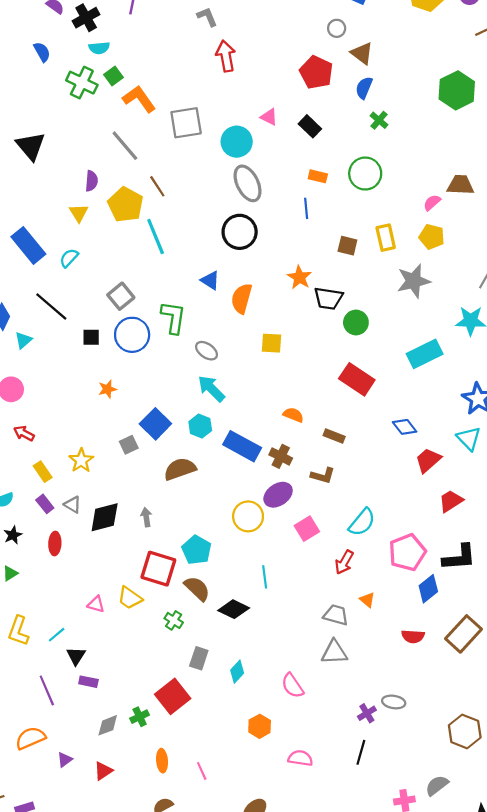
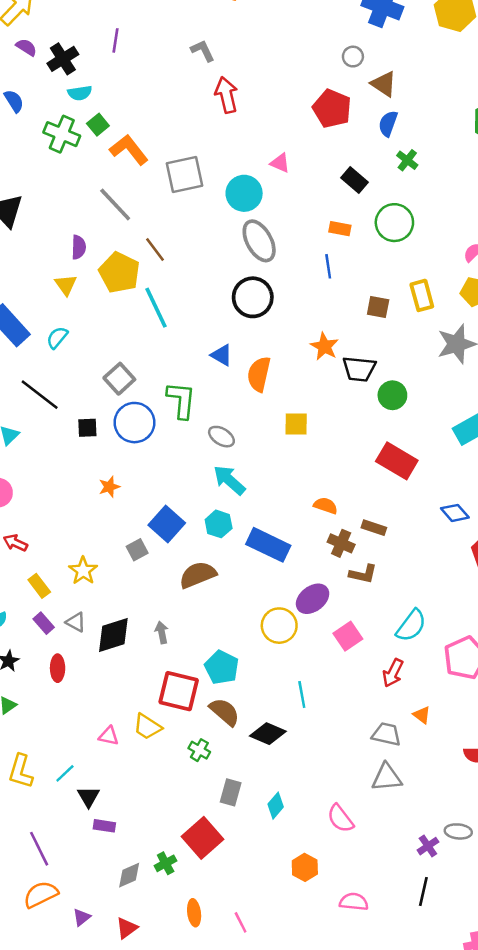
black rectangle: (310, 126) -> (354, 180), moved
brown cross: (281, 456) -> (341, 543), moved
purple line: (47, 690) -> (39, 849), moved

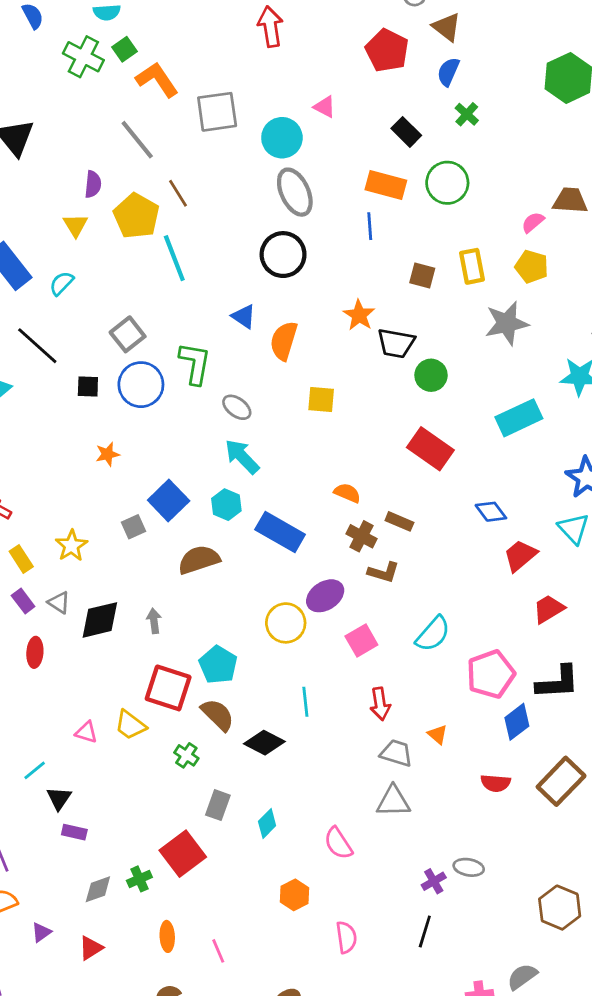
orange rectangle: (340, 229) -> (386, 185), size x1.6
red arrow: (393, 673) -> (380, 704), moved, turned -40
pink semicircle: (354, 902) -> (346, 937), turned 72

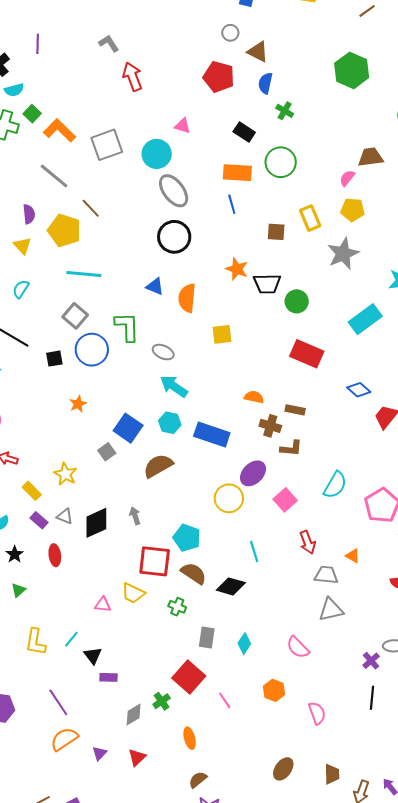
cyan line: (174, 258) -> (84, 274), moved, turned -52
pink line: (218, 951) -> (225, 700), moved

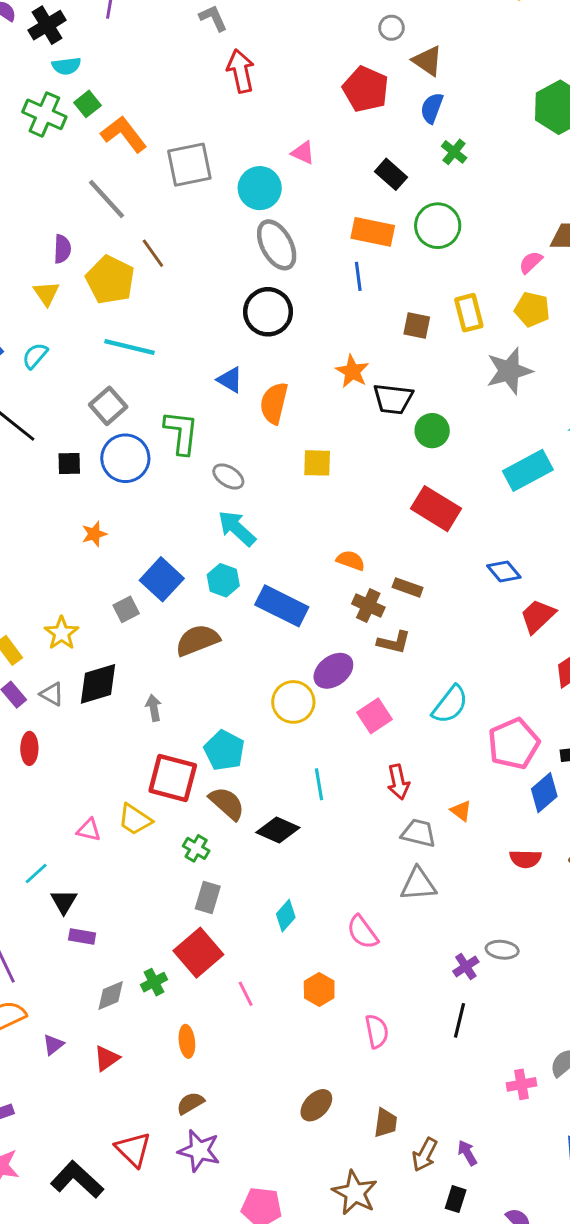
black diamond: (96, 523) -> (98, 684), moved
gray rectangle: (207, 638) -> (208, 897), moved

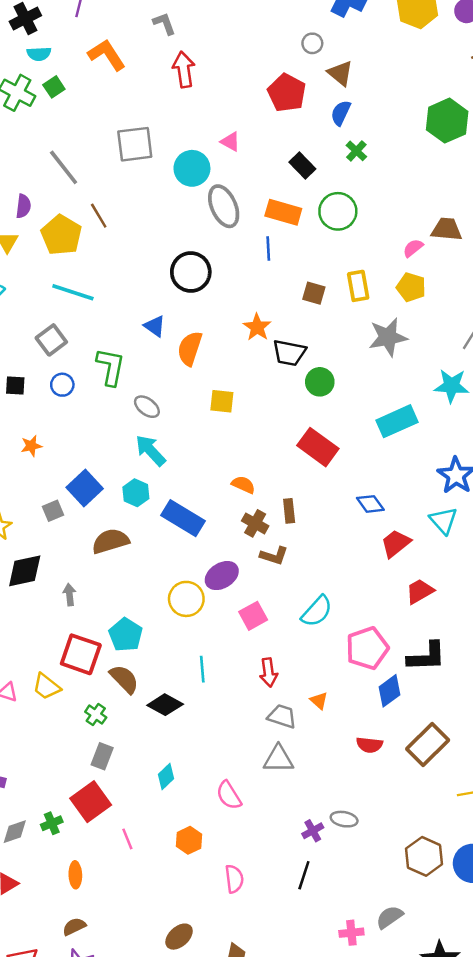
orange L-shape: (124, 134) -> (107, 55), moved
gray ellipse: (277, 245) -> (224, 206), moved
blue circle: (125, 458) -> (62, 385), size x0.6
brown rectangle: (408, 587) -> (289, 511), turned 60

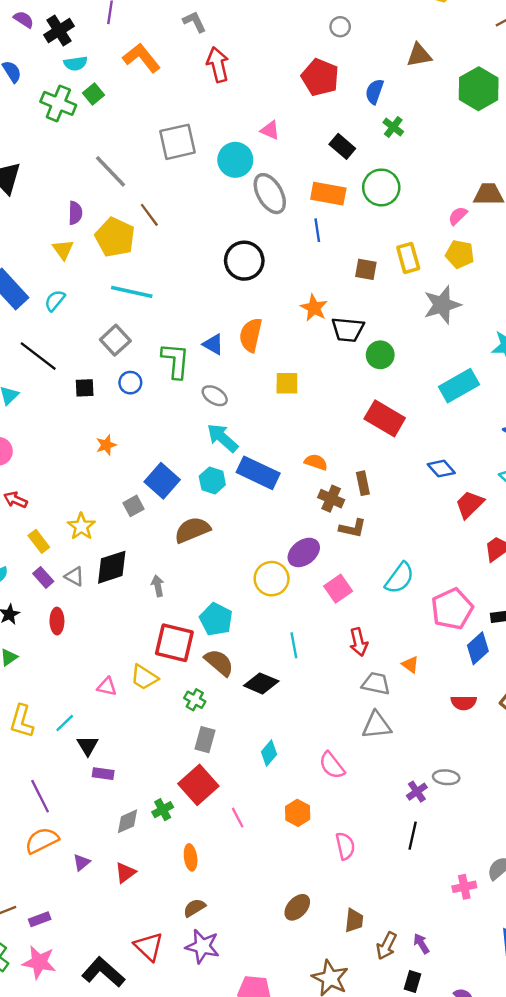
brown triangle: (340, 73) -> (419, 55), moved, turned -44
blue triangle: (155, 326) -> (213, 344), moved
blue rectangle: (183, 518) -> (258, 473), moved

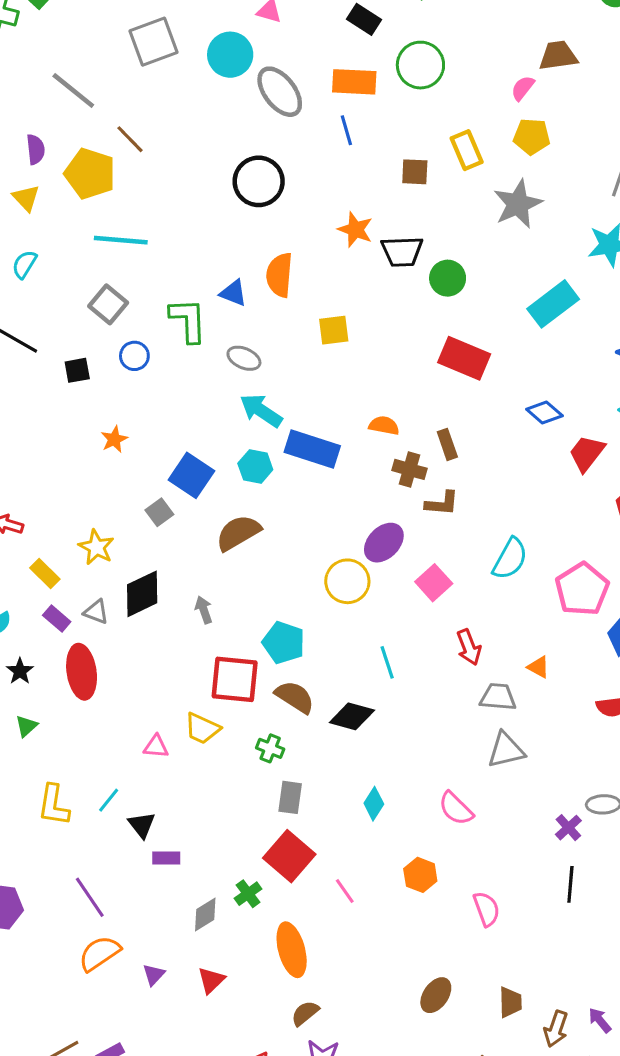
red ellipse: (57, 621) -> (82, 672), size x1.6
orange ellipse: (191, 857) -> (292, 950), size x1.6

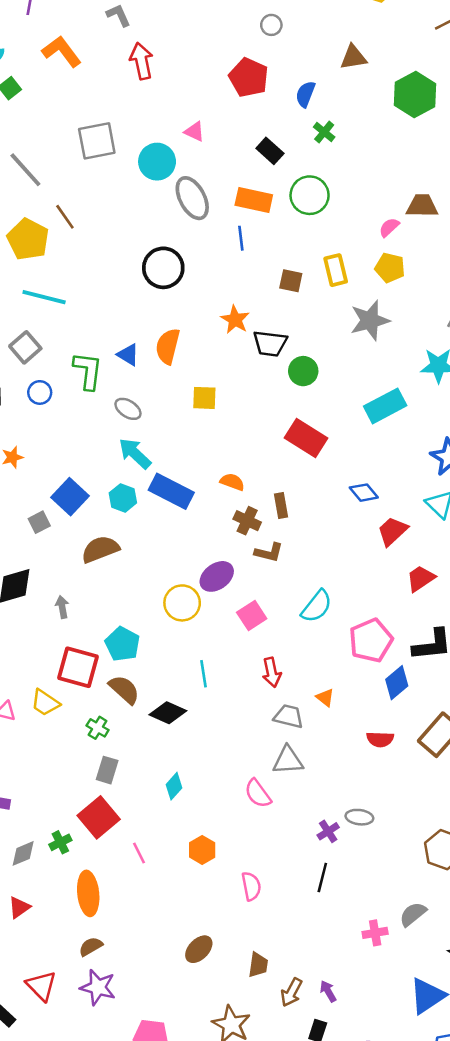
pink semicircle: (456, 809) -> (258, 793), moved

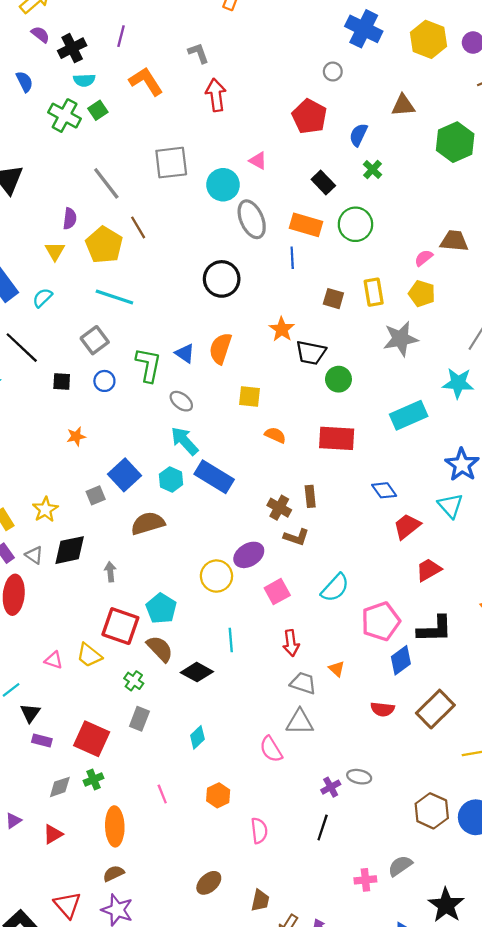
red rectangle: (306, 438) -> (337, 438), turned -33
orange semicircle: (232, 482) -> (275, 435), moved
red square: (99, 817) -> (92, 739), moved, turned -30

